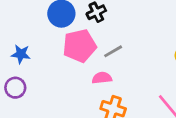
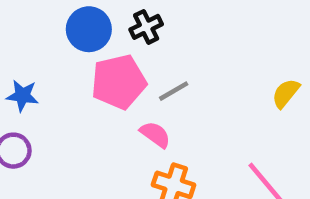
pink semicircle: (102, 78) -> (155, 135), turned 42

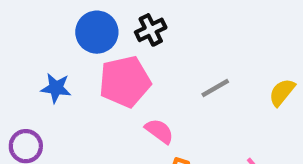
gray line: (174, 91) -> (215, 88), moved
blue star: (22, 96) -> (56, 88), moved

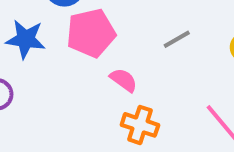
blue star: (56, 88) -> (26, 39), size x1.4

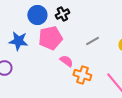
orange cross: (140, 125) -> (82, 75), moved

